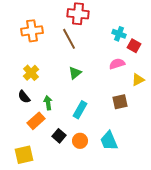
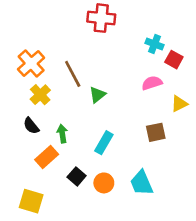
orange cross: (32, 31) -> (31, 63), moved, turned -35
brown line: (69, 39) -> (73, 74), moved
yellow square: (24, 155) -> (31, 201), turned 30

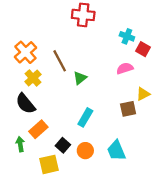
yellow triangle: (179, 104) -> (143, 94), moved
black semicircle: (31, 126) -> (25, 104), size x1.5
green arrow: (62, 134) -> (20, 144), moved
yellow square: (31, 201) -> (49, 164), moved, turned -30

